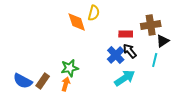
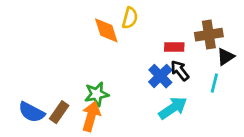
orange arrow: (66, 84) -> (91, 116), size x1.5

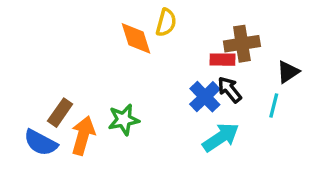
brown cross: (209, 35) -> (242, 44), moved
brown rectangle: (59, 112) -> (60, 113), moved
orange arrow: (91, 116) -> (83, 136), moved

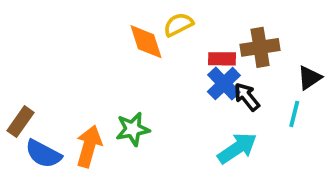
yellow semicircle: (166, 22) -> (178, 25), turned -132
red rectangle: (223, 60) -> (222, 59), moved
blue cross: (205, 97) -> (224, 84), moved
brown rectangle: (60, 113) -> (20, 122), moved

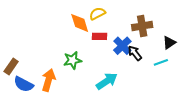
red rectangle: (222, 59) -> (99, 36), moved
cyan line: (294, 114) -> (161, 62), turned 56
green star: (133, 129) -> (72, 60), moved
cyan arrow: (237, 148) -> (107, 81), moved

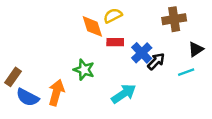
brown cross: (142, 26) -> (174, 19), moved
black arrow: (135, 53) -> (156, 61), turned 84
green star: (72, 60) -> (84, 70), turned 30

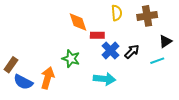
yellow semicircle: (113, 16) -> (117, 13), moved, turned 112
blue cross: (142, 53) -> (111, 50), moved
cyan arrow: (124, 94) -> (104, 79), turned 40

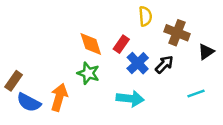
brown cross: (147, 16) -> (177, 33), moved, turned 30
orange diamond: (78, 22) -> (91, 44), moved
red rectangle: (97, 35) -> (121, 44), turned -56
cyan line: (157, 61) -> (196, 94), moved

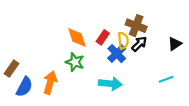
yellow semicircle: (145, 16) -> (123, 41), moved
brown cross: (177, 33) -> (136, 26), moved
black arrow: (164, 64) -> (139, 44), moved
blue semicircle: (29, 102) -> (24, 87), turned -90

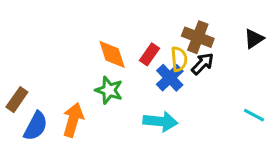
black triangle: (175, 44) -> (254, 39), moved
cyan line: (166, 79) -> (254, 115), moved, turned 48

